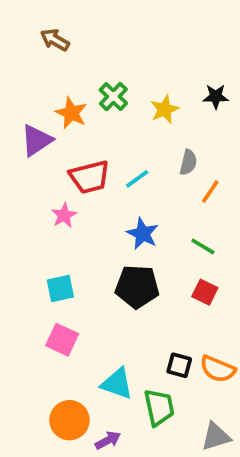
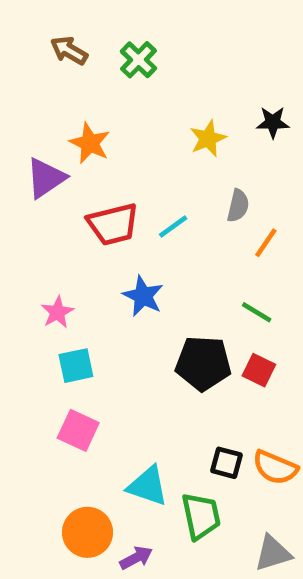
green cross: (113, 97) -> (138, 60), moved
pink star: (64, 215) -> (57, 312), moved
blue star: (143, 234) -> (143, 296), moved
black pentagon: (137, 287) -> (203, 363), moved

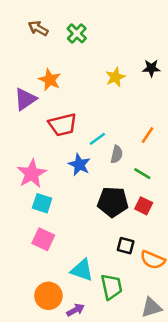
gray semicircle: (238, 206) -> (117, 154), moved
cyan line: (173, 227) -> (97, 139), moved
pink star: (57, 312) -> (32, 174), size x1.6
cyan square: (76, 366) -> (42, 203), turned 30
black square: (226, 463) -> (126, 246), moved

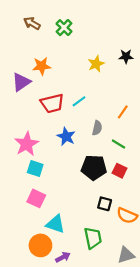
orange star: (50, 80) -> (42, 66), turned -30
cyan line: (97, 139) -> (79, 101), moved
cyan triangle: (82, 270) -> (55, 224), moved

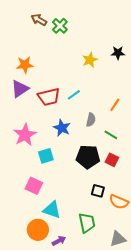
brown arrow: (32, 23) -> (39, 20), moved
orange star: (42, 66) -> (25, 65), moved
purple triangle: (21, 82) -> (20, 89), moved
cyan square: (35, 169) -> (46, 156), moved, turned -35

